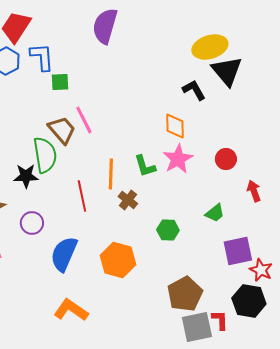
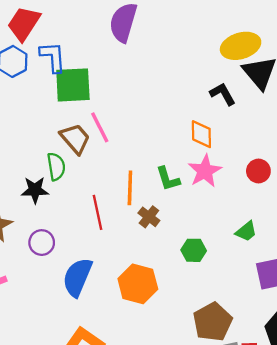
green square: (60, 82) -> (73, 85), size x1.8
green semicircle: (45, 155) -> (56, 167), size x0.7

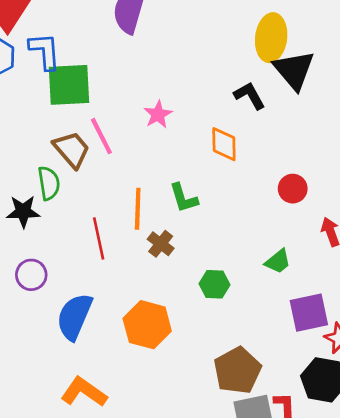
yellow ellipse: (241, 46) -> (271, 38), turned -66
pink star: (205, 171) -> (158, 114), moved, size x0.7

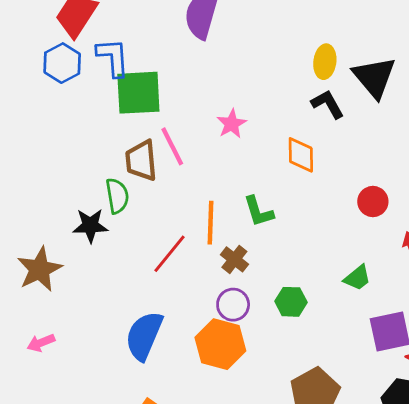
yellow ellipse: (271, 38) -> (325, 62), moved, size x0.7
brown trapezoid: (72, 150) -> (141, 161), turned -144
red line: (99, 238) -> (169, 254), turned 51
purple circle: (31, 275) -> (233, 305), moved

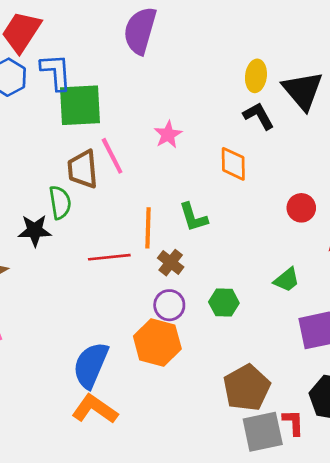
red line: (169, 254) -> (109, 257), turned 45
blue semicircle: (144, 336) -> (91, 365), moved

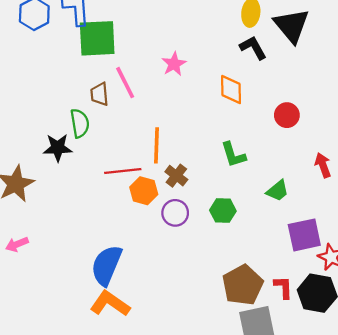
brown trapezoid: (83, 169) -> (100, 94), size x0.7
red circle: (301, 208) -> (287, 115), moved
green L-shape: (193, 217) -> (233, 155), moved
orange hexagon: (157, 342) -> (144, 191), moved, size x0.7
red L-shape: (293, 422) -> (283, 287), moved

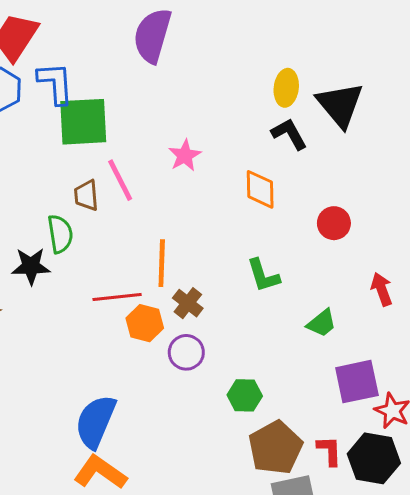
green hexagon: (223, 211) -> (245, 395), moved

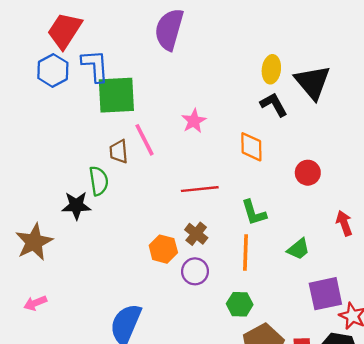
orange line: (162, 263) -> (246, 253), moved
red line: (117, 297) -> (200, 189), moved

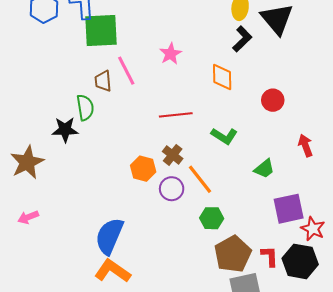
black L-shape: (274, 105) -> (242, 39), turned 75
green L-shape: (254, 213) -> (224, 136), turned -40
orange line: (246, 253) -> (200, 179), moved, turned -40

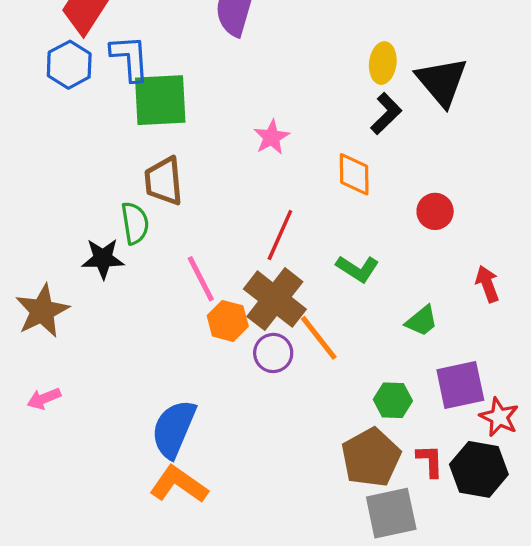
pink line: (126, 71) -> (201, 279), moved
brown trapezoid: (103, 81) -> (164, 181), size x1.4
red line: (176, 115) -> (280, 235), turned -60
brown cross: (173, 155) -> (275, 299), size x1.8
green hexagon: (212, 218) -> (393, 400), moved

